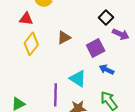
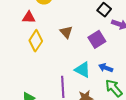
brown triangle: (64, 38) -> (66, 32), turned -40
blue arrow: (107, 70) -> (106, 68), moved

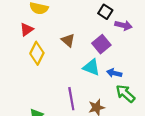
red triangle: (29, 17) -> (27, 29), turned -32
cyan triangle: (83, 70) -> (91, 67), moved

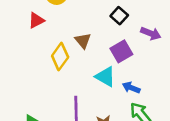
black square: (105, 12) -> (119, 16), moved
yellow diamond: (37, 53) -> (60, 57), moved

